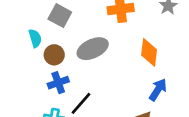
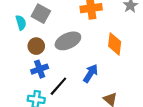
cyan semicircle: (35, 38) -> (21, 23), moved
blue arrow: (158, 90) -> (91, 73), moved

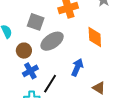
gray square: (41, 14) -> (36, 22), moved

